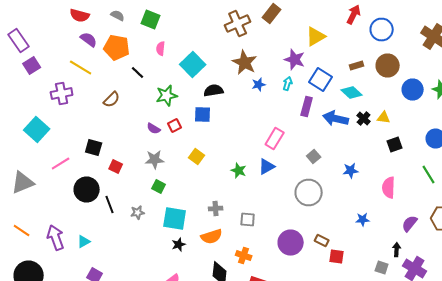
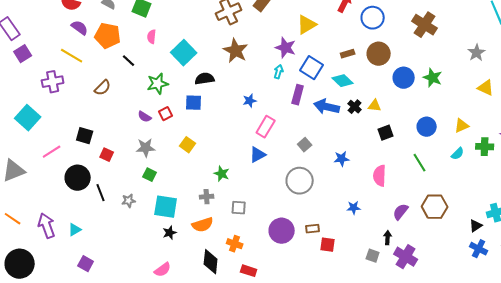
blue star: (259, 84) -> (250, 101), moved
green star: (239, 170) -> (222, 174), moved
brown rectangle: (322, 240) -> (313, 229), turned -32

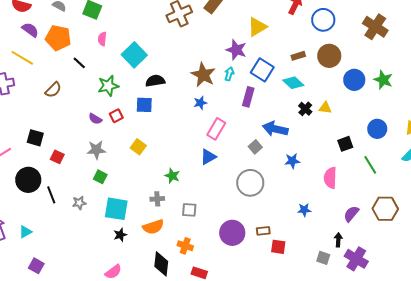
brown star: (236, 51) -> (203, 75), moved
blue arrow: (327, 107) -> (275, 129), moved
black square: (386, 133) -> (345, 144), moved

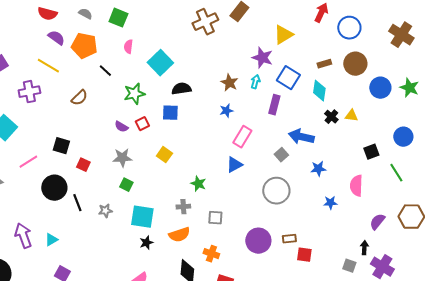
brown star: (203, 75) -> (229, 83), size x0.7
cyan diamond: (293, 83) -> (319, 91), turned 55
blue star: (304, 210) -> (330, 203), moved

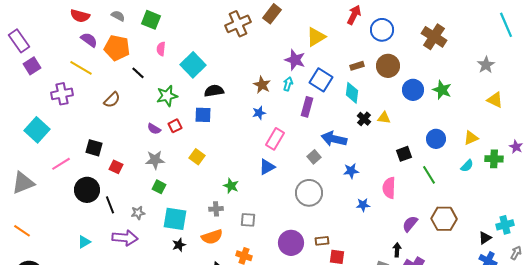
purple arrow: (23, 236) -> (125, 238), moved, turned 115

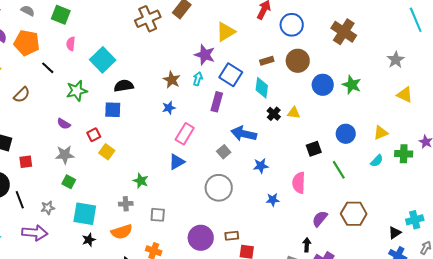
red square: (175, 126) -> (94, 135), moved
red square: (116, 167) -> (26, 162), turned -32

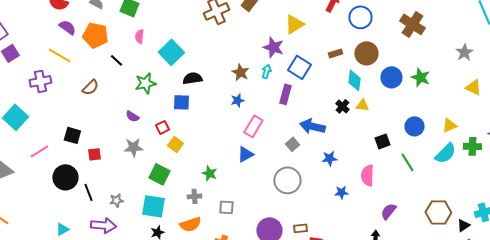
cyan diamond: (262, 88) -> (354, 80), moved
cyan semicircle: (377, 161) -> (445, 153), size x1.6
green square: (69, 182) -> (159, 174), moved, size x1.5
brown hexagon: (354, 214) -> (438, 212), moved

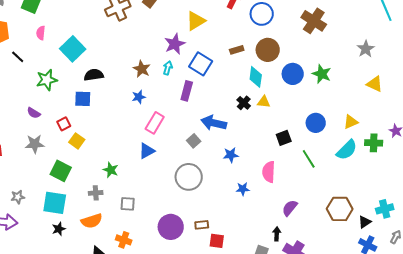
purple star: (273, 47) -> (175, 44), turned 30

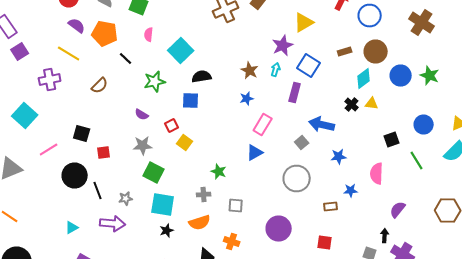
cyan diamond: (256, 77) -> (364, 78), turned 45
green square: (61, 171) -> (154, 172), moved
brown rectangle: (202, 225) -> (331, 206), moved

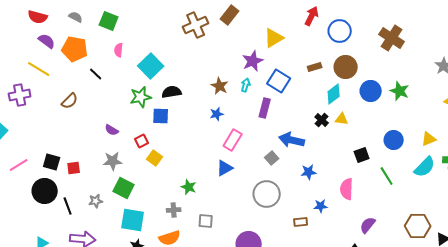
green star: (155, 82) -> (141, 97), moved
black square: (82, 134) -> (52, 162), moved
gray star: (126, 198) -> (96, 201), moved

